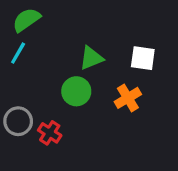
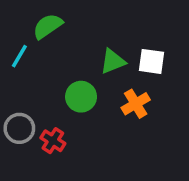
green semicircle: (26, 20) -> (48, 26), moved
green triangle: (91, 58) -> (113, 61), moved

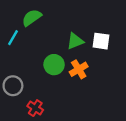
orange cross: (136, 104) -> (79, 69), moved
red cross: (53, 141) -> (35, 108), moved

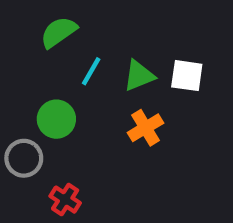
cyan line: (13, 38) -> (91, 71), moved
green circle: (54, 65) -> (56, 119), moved

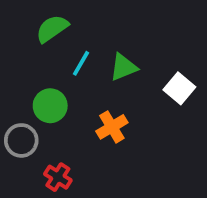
white square: (187, 76) -> (179, 88), moved, turned 32
orange cross: (146, 128) -> (112, 127), moved

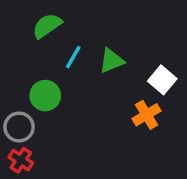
orange cross: (112, 127) -> (146, 115), moved
red cross: (58, 177) -> (21, 160), moved

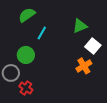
green triangle: (112, 61) -> (80, 26), moved
red cross: (21, 160) -> (26, 88), moved

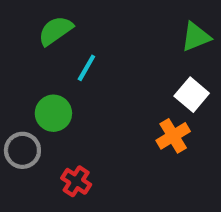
green triangle: (80, 26) -> (196, 37), moved
red cross: (26, 88) -> (76, 181), moved

